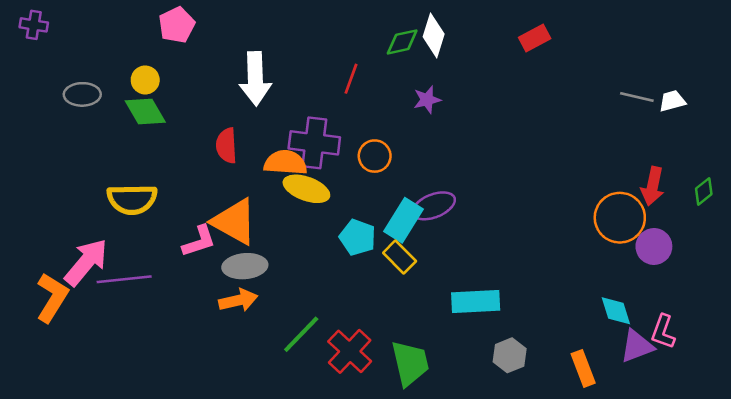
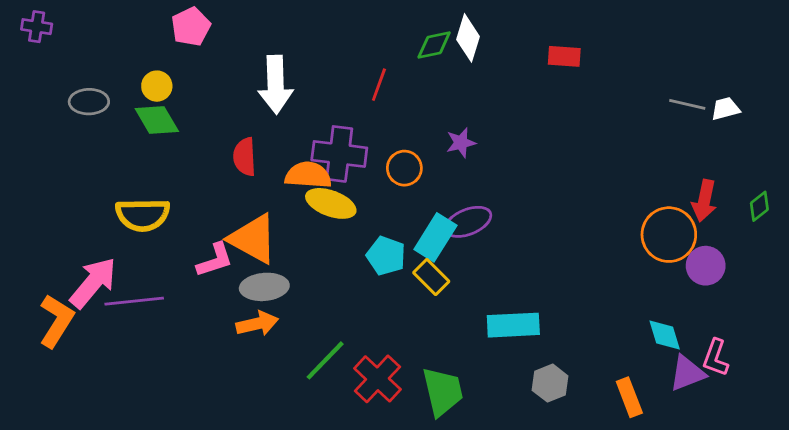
red rectangle: (535, 38) -> (564, 56), moved, turned 32
purple star: (427, 100) -> (461, 143), moved

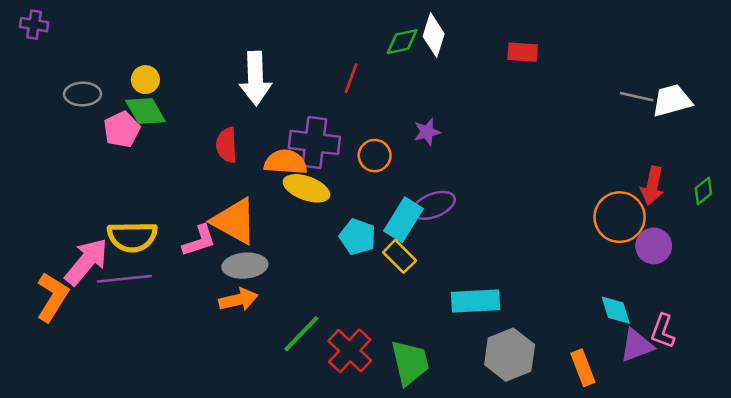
pink pentagon: (191, 27) -> (122, 129), moved
white trapezoid: (725, 109) -> (672, 101), size x1.5
yellow semicircle: (143, 215) -> (132, 237), moved
gray hexagon: (550, 383) -> (510, 355), size x1.5

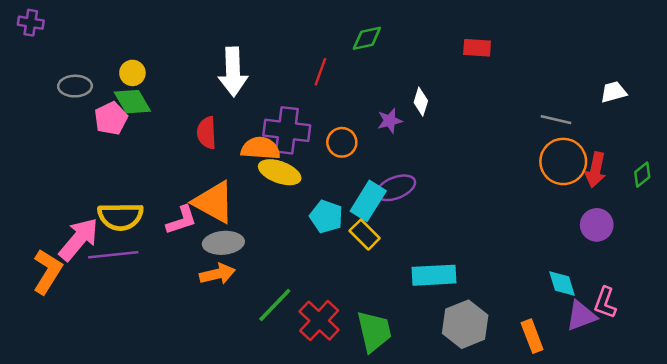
white diamond: (434, 35) -> (421, 102), moved, size x0.7
gray line: (637, 97) -> (556, 120), moved
white trapezoid: (672, 101) -> (613, 92), size x0.7
orange circle: (620, 217) -> (563, 161), moved

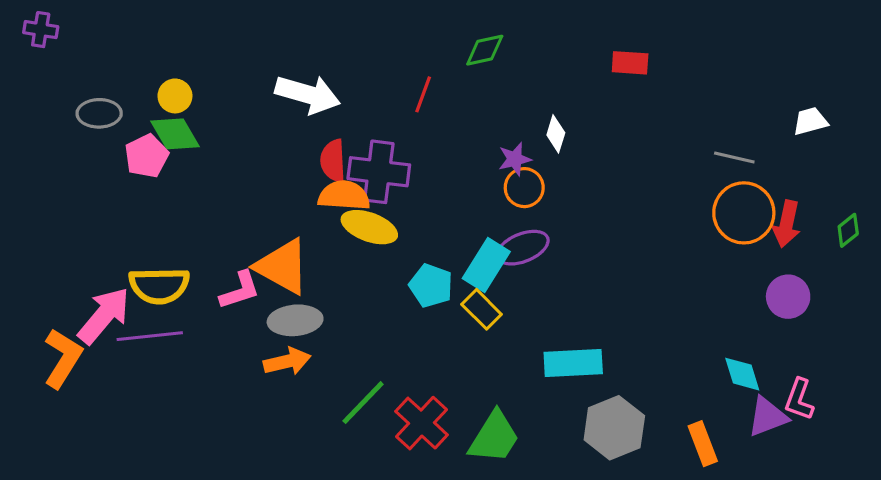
white arrow: (233, 72) -> (308, 94), turned -72
red semicircle: (207, 133) -> (333, 161), moved
orange circle: (342, 142) -> (524, 188), moved
green trapezoid: (374, 331) -> (494, 437), turned 45

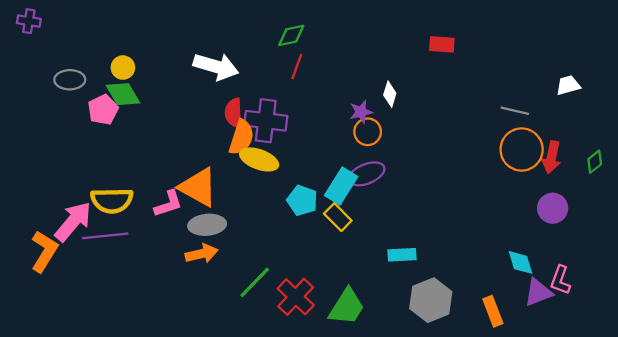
green diamond: (485, 50) -> (291, 35), moved
orange semicircle: (344, 196) -> (241, 137), turned 104
cyan rectangle: (573, 363) -> (402, 255), size x0.7

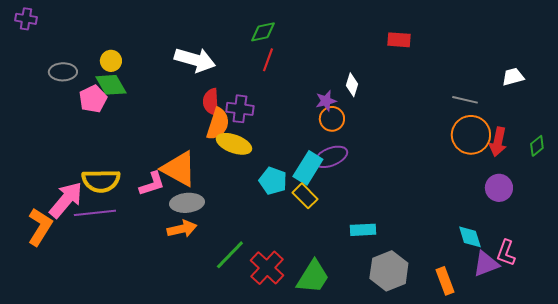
purple cross: (266, 121) -> (240, 109), size x0.7

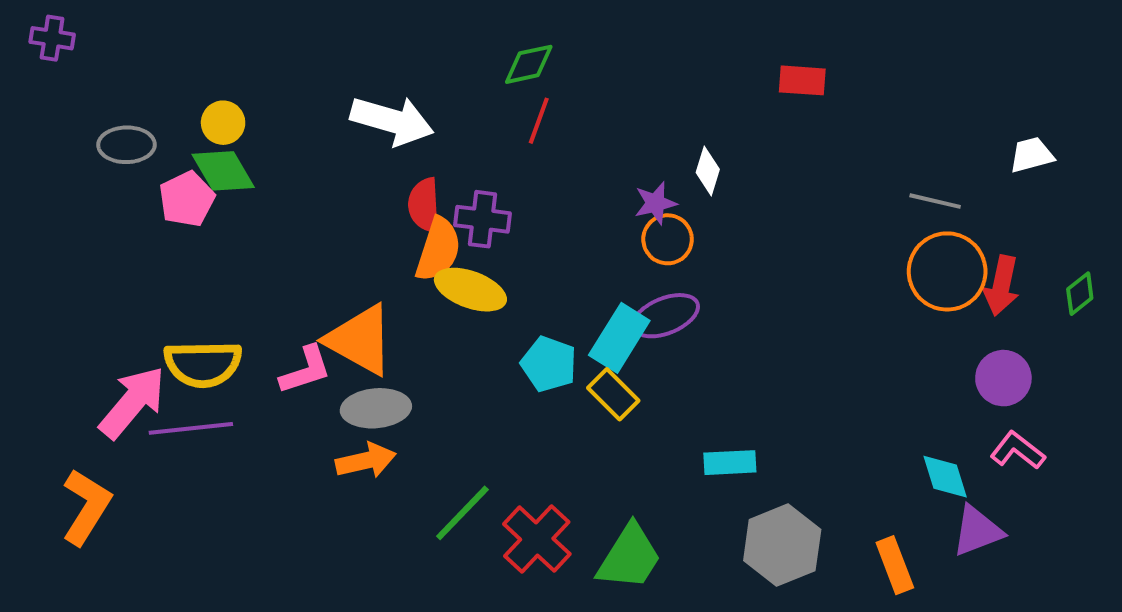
orange L-shape: (40, 227) -> (86, 507), moved
pink L-shape: (506, 253) -> (1018, 450), moved, turned 108

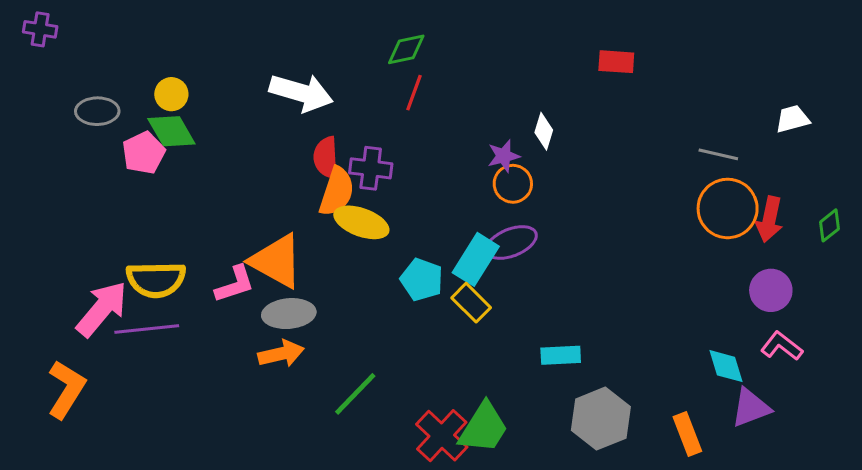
red cross: (537, 539) -> (442, 436), moved

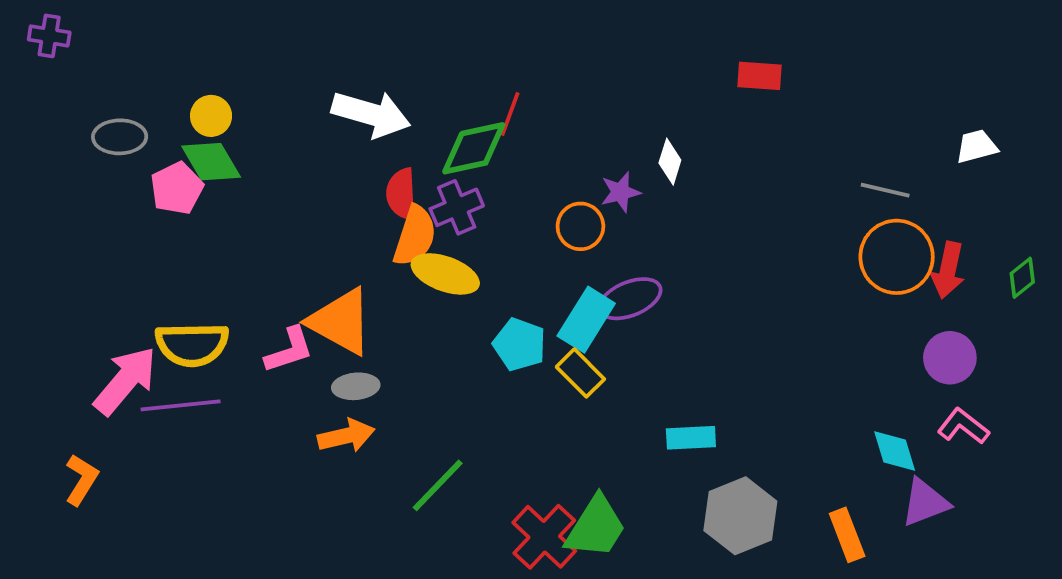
green diamond: (406, 49) -> (474, 148), moved, size x1.4
purple cross: (371, 168) -> (457, 207), turned -30
orange circle: (513, 184) -> (580, 226), moved
gray ellipse: (289, 314) -> (356, 386), size x0.7
orange L-shape: (66, 389) -> (82, 480), size x0.7

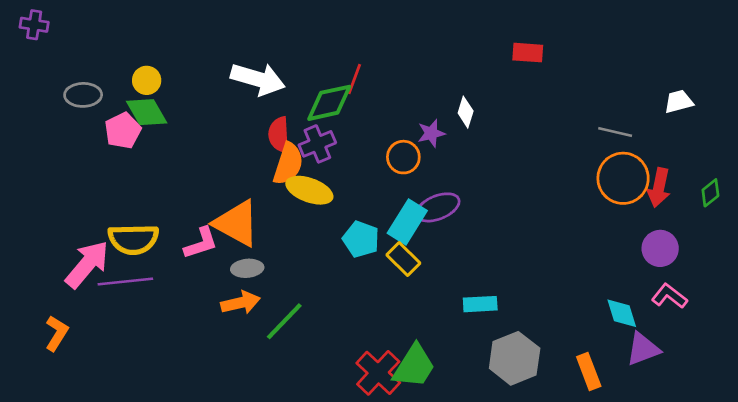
green line: (438, 485) -> (284, 321), moved

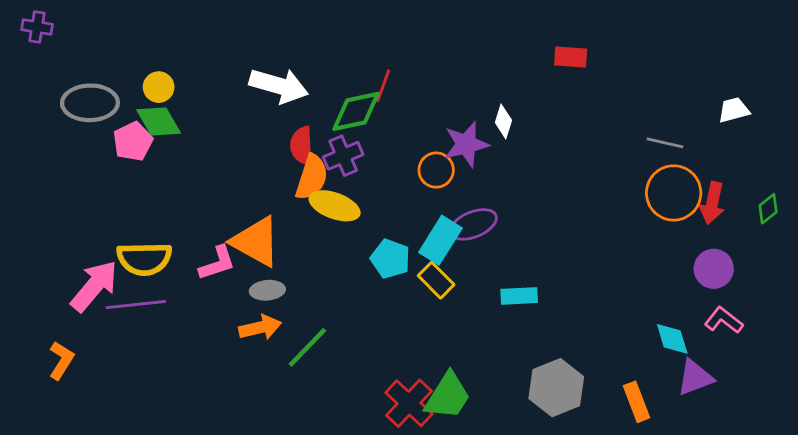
gray ellipse: (83, 95) -> (90, 103), size x1.4
purple star: (431, 133) -> (466, 144), size x1.5
cyan rectangle: (480, 304) -> (519, 296), moved

